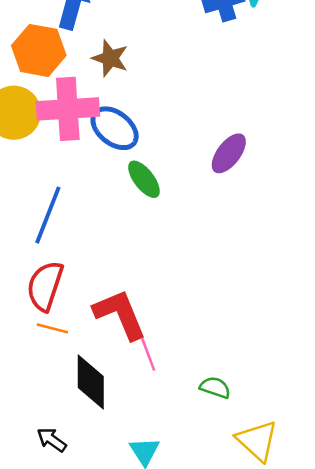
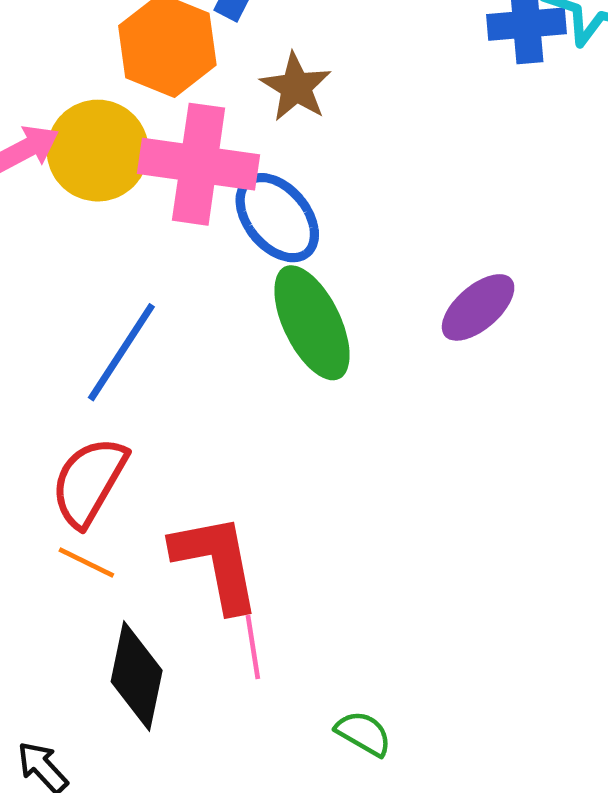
green ellipse: (144, 179) -> (312, 323), size x1.5

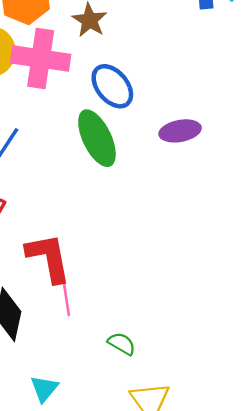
blue ellipse: (277, 218) -> (112, 86), moved
purple ellipse: (478, 307) -> (180, 131), turned 30

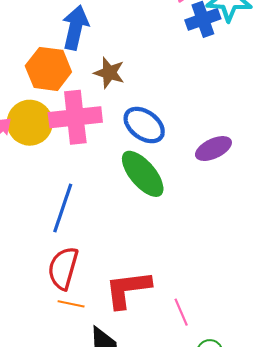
red L-shape: (48, 258) -> (128, 289), turned -72
pink line: (67, 300) -> (181, 312), moved

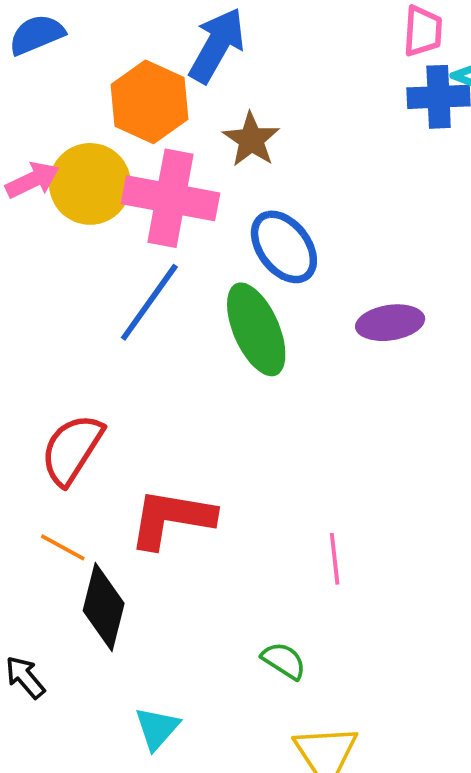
blue line: (63, 208) -> (149, 302), moved
orange line: (71, 304) -> (63, 547), moved
pink line: (181, 312) -> (335, 559), moved

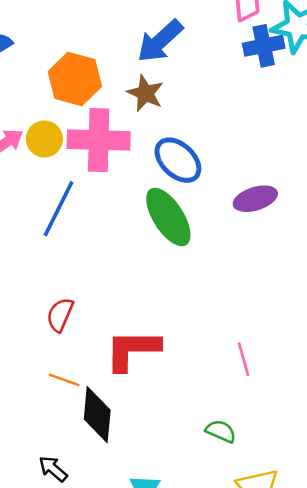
blue arrow: (217, 45) -> (160, 41), moved, turned -153
yellow circle: (90, 184) -> (44, 139), size x0.7
blue line: (149, 302) -> (59, 209), moved
red semicircle: (72, 449) -> (60, 315), size x0.7

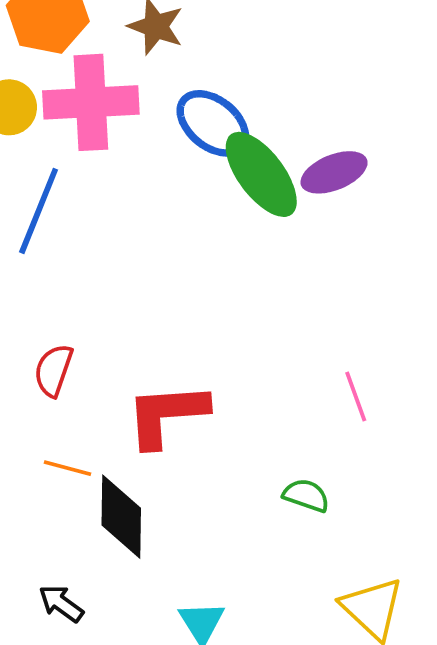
green ellipse: (168, 217) -> (261, 174), moved
pink line: (244, 359) -> (356, 397), moved
green semicircle: (221, 431) -> (306, 495), moved

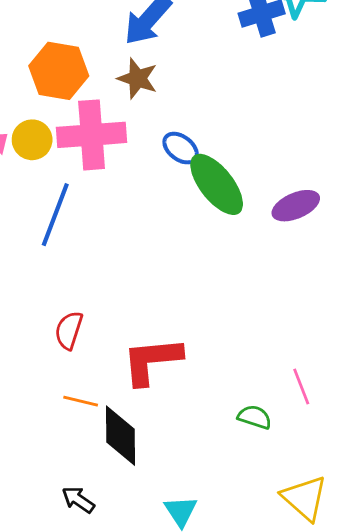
blue ellipse: (213, 123) -> (181, 148), size x0.7
purple ellipse: (334, 172) -> (296, 206), moved
pink line: (356, 397) -> (301, 387), moved

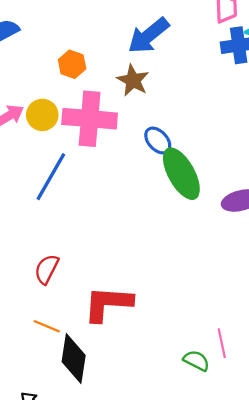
orange hexagon: (59, 71) -> (72, 64), size x0.6
green semicircle: (255, 417) -> (196, 361), moved

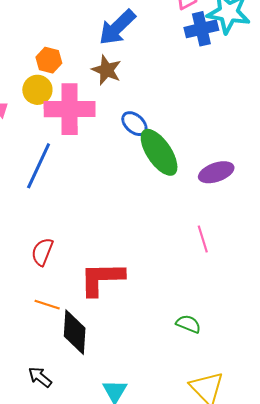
yellow circle: (42, 115) -> (37, 90), moved
pink line: (222, 343) -> (203, 239), moved

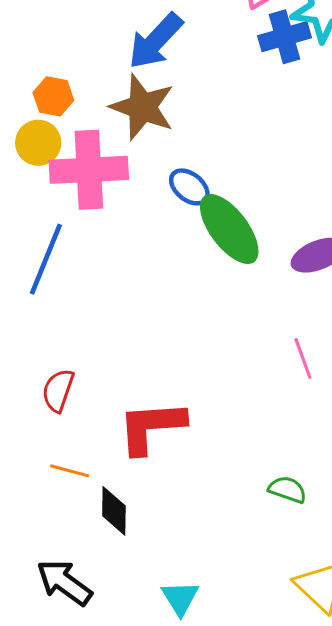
brown star: (106, 70) -> (142, 107), size x1.4
black diamond: (75, 332) -> (114, 511), size x0.7
black arrow: (40, 377) -> (64, 582), size x1.5

